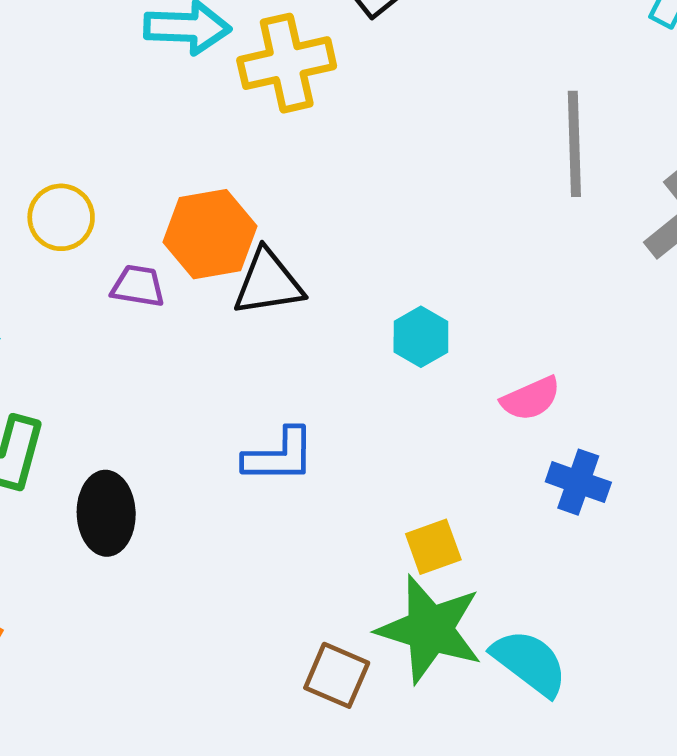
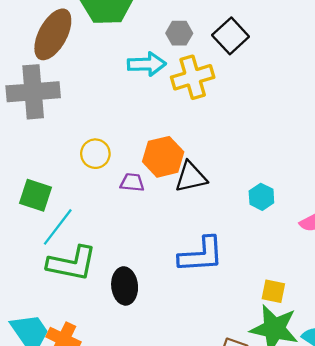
blue L-shape: (279, 456) -> (201, 255), size x1.4
yellow square: (433, 547) -> (273, 291), turned 35

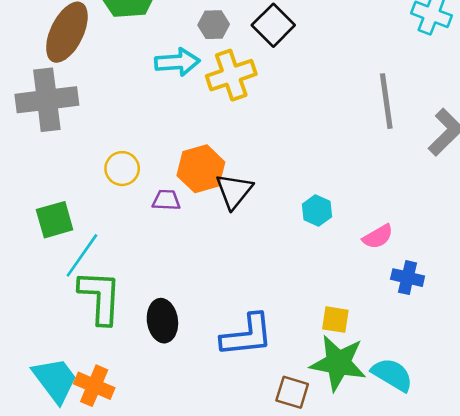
black triangle: (191, 177) -> (234, 191), turned -36
green square: (35, 195) -> (55, 220), turned -32
blue L-shape: (201, 255) -> (247, 335), moved
green L-shape: (72, 263) -> (100, 297), turned -96

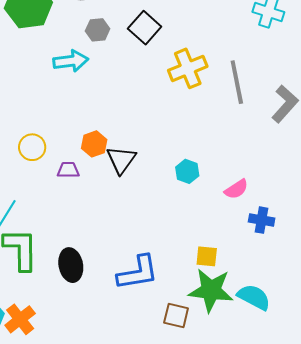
yellow cross: (231, 75) -> (188, 68), moved
orange hexagon: (201, 169) -> (94, 144), size x0.7
orange cross: (94, 386) -> (20, 319), turned 32

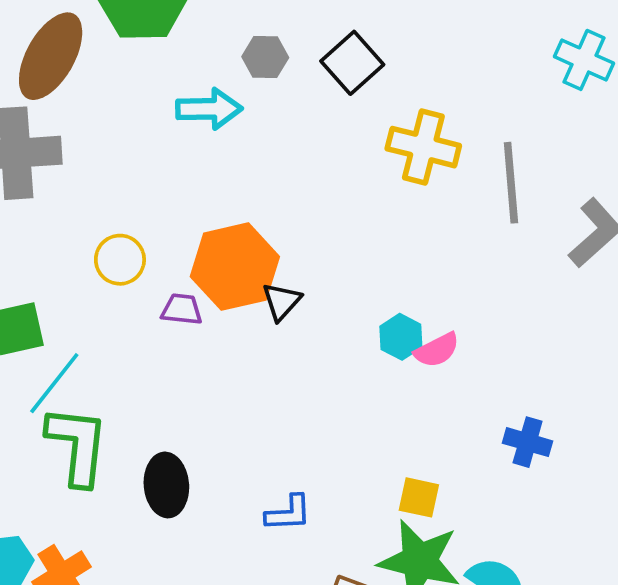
yellow cross: (188, 68) -> (423, 147), turned 30
orange hexagon: (94, 144) -> (235, 267), size x1.8
black triangle: (121, 160) -> (282, 301), size x0.7
pink semicircle: (236, 189) -> (437, 350), moved
blue L-shape: (138, 273) -> (288, 513), size x0.6

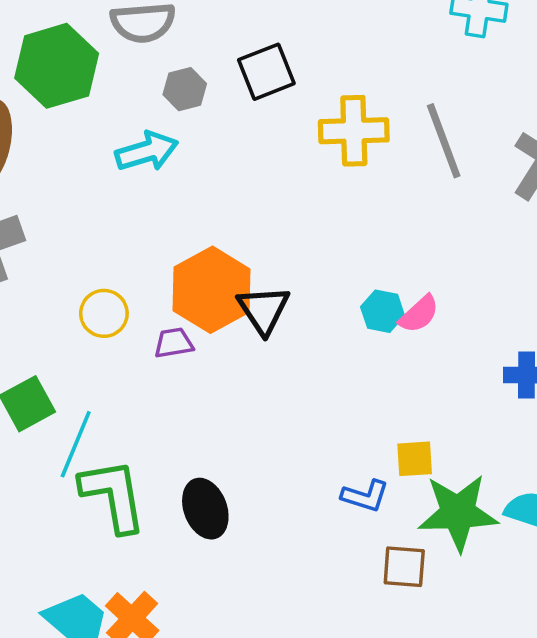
black square: (352, 63) -> (266, 72), turned 36
black triangle: (282, 301) -> (264, 310), size x1.4
yellow square: (419, 497) -> (415, 459), moved
blue L-shape: (288, 513) -> (365, 496), moved, turned 36

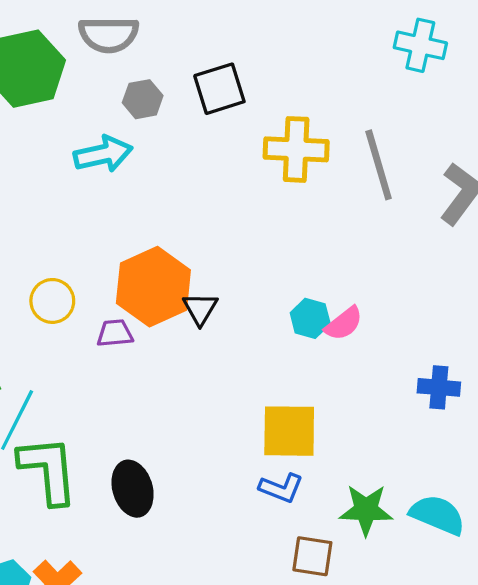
black triangle: (264, 310) -> (200, 309), size x0.7
yellow square: (415, 459) -> (289, 431), moved, size x1.6
green star: (458, 513) -> (366, 510), size x0.7

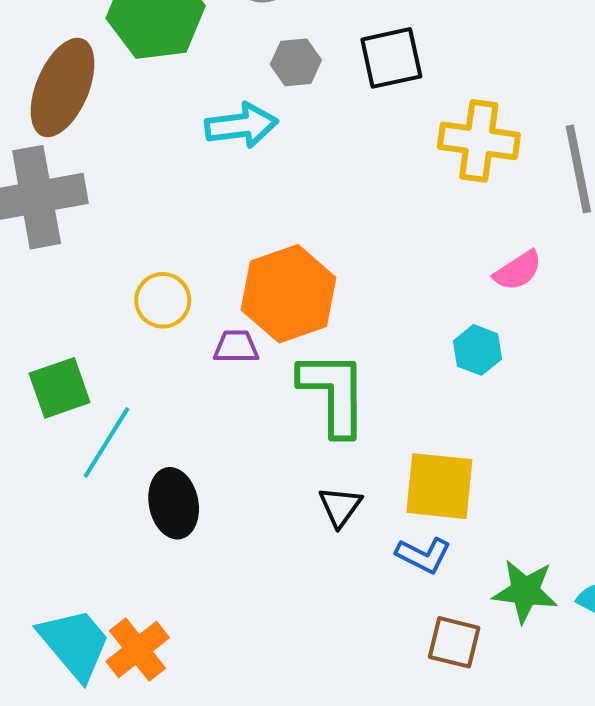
black triangle: (200, 309) -> (340, 507), moved
pink semicircle: (344, 324) -> (518, 271), moved
green L-shape: (48, 470) -> (334, 393), moved
black ellipse: (133, 489) -> (174, 503), moved

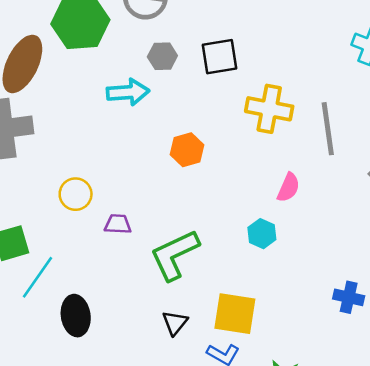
pink semicircle: (518, 271) -> (288, 188), turned -36
orange hexagon: (289, 294) -> (187, 150), moved, size x0.6
green L-shape: (334, 393) -> (175, 255), turned -118

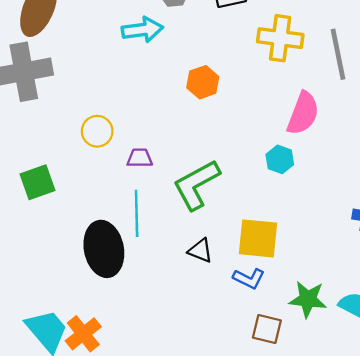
pink semicircle: (288, 188) -> (303, 113), size x1.5
cyan line: (37, 277) -> (137, 213), moved, turned -33
black ellipse: (76, 316) -> (104, 249), size x1.4
black triangle: (175, 323) -> (200, 251), turned -44

